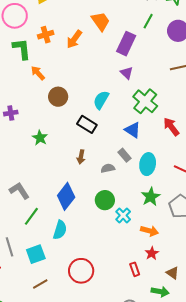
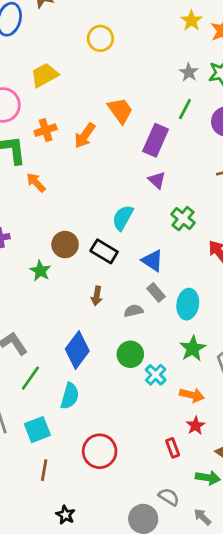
brown circle: (58, 97) -> (65, 245), moved
green cross: (145, 101) -> (183, 219), size x0.7
blue triangle: (133, 130) -> (153, 261), moved
brown line: (40, 284) -> (44, 470), turned -49

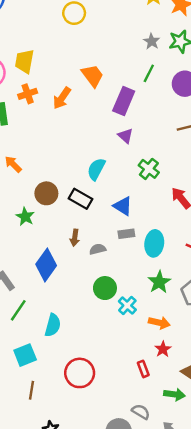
yellow trapezoid: (44, 75) -> (25, 61), moved, turned -50
orange arrow: (36, 183) -> (13, 164), moved
gray rectangle: (156, 293) -> (126, 234), turned -56
gray semicircle: (134, 311) -> (98, 249), moved
blue diamond: (77, 350) -> (46, 265), moved

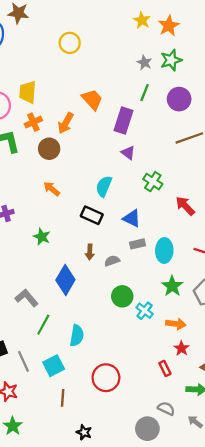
orange arrow: (13, 164) -> (52, 189), moved
brown circle: (46, 193) -> (49, 149), moved

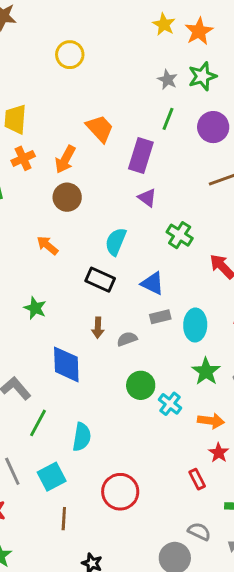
brown circle: (49, 149) -> (67, 197), moved
blue diamond: (65, 280) -> (66, 364), turned -32

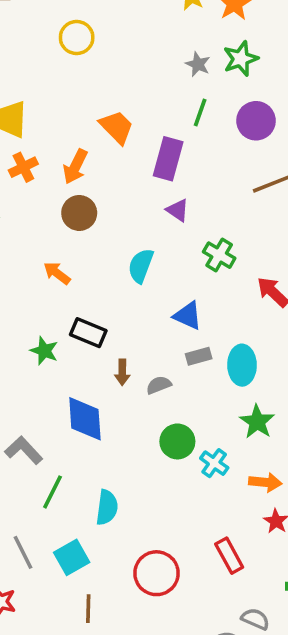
black rectangle: (100, 280) -> (88, 333), moved
red rectangle: (197, 479) -> (229, 556), moved, size x1.4

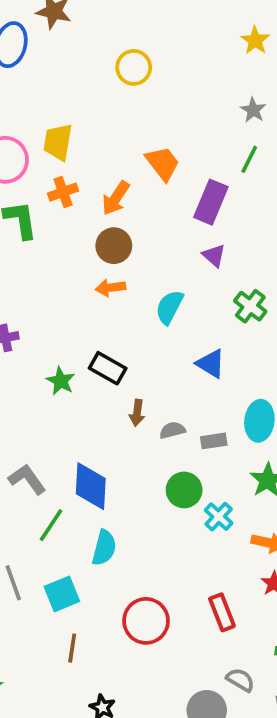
orange arrow: (57, 273) -> (110, 288), moved, turned -52
gray rectangle: (199, 356) -> (214, 441), moved
blue diamond: (85, 419) -> (91, 486), moved

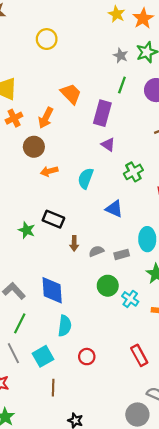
brown circle: (114, 246) -> (34, 147), moved
green cross: (250, 306) -> (133, 172), turned 30
green line: (51, 525) -> (20, 323), moved
red circle: (146, 621) -> (87, 357), moved, size x0.6

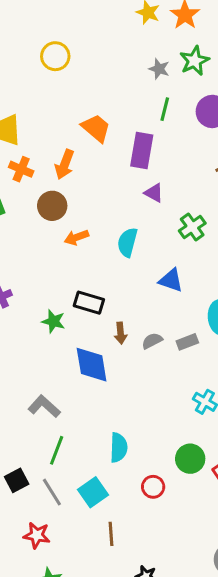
orange cross: (14, 118) -> (21, 169), turned -35
green circle: (108, 286) -> (190, 459), moved
blue diamond: (52, 290) -> (92, 365), moved

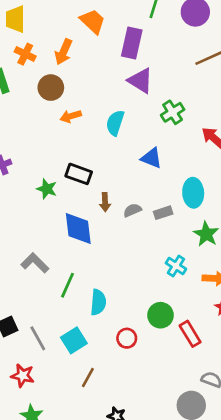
purple triangle: (154, 193) -> (140, 81), size x1.5
green line: (57, 450) -> (67, 285), moved
brown line: (111, 534) -> (88, 378), turned 30

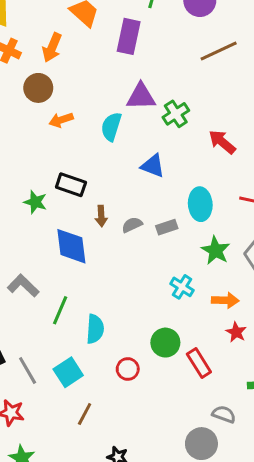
purple triangle: (140, 81) -> (141, 97), moved, turned -32

